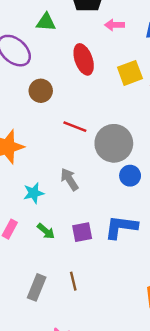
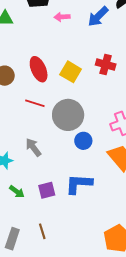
red ellipse: (84, 59) -> (39, 69), moved
yellow square: (130, 73) -> (71, 72), moved, turned -35

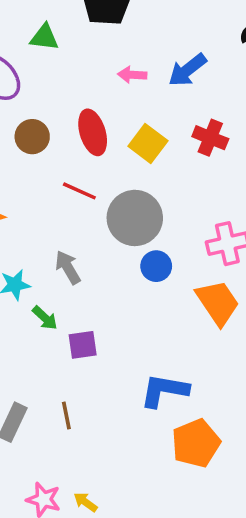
pink arrow: (62, 17) -> (132, 75), moved
blue arrow: (98, 17) -> (187, 70), moved
blue L-shape: (79, 184) -> (164, 390), moved
green arrow: (17, 192) -> (45, 318), moved

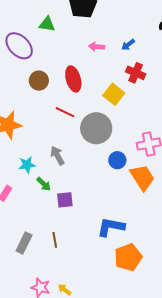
blue arrow: (187, 70) -> (128, 45), size x0.6
red cross: (210, 138) -> (136, 73), moved
yellow square: (148, 143) -> (114, 94), moved
blue circle: (156, 266) -> (117, 160), moved

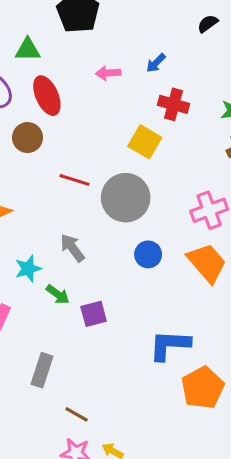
red ellipse: (73, 79) -> (47, 96), moved
blue circle: (117, 160) -> (148, 254), moved
brown line: (55, 240) -> (77, 414), moved, turned -42
gray rectangle: (24, 243) -> (42, 370), moved

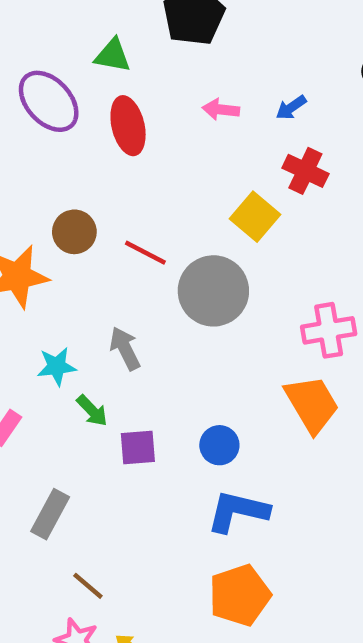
brown circle: (28, 138) -> (74, 232), moved
blue circle: (148, 254) -> (219, 445), moved
orange pentagon: (203, 388) -> (240, 595), moved

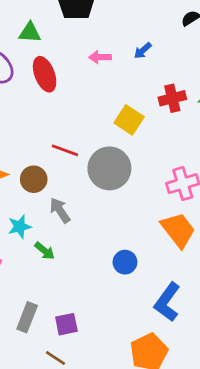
red cross: (305, 171) -> (172, 98), moved, turned -32
brown circle: (74, 232) -> (34, 179), moved
purple square: (138, 448) -> (66, 324), moved
blue L-shape: (238, 511) -> (167, 302), moved, turned -60

